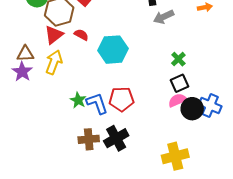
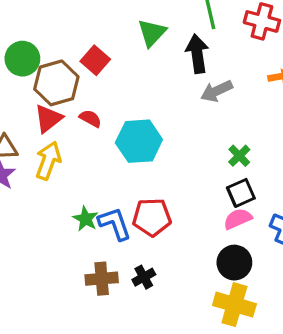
black circle: (192, 109) -> (234, 263), moved
black cross: (116, 138) -> (144, 277), size x0.6
yellow cross: (175, 156) -> (234, 305), turned 30

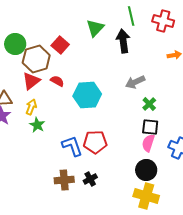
gray arrow: (217, 91) -> (135, 82), moved
yellow arrow: (48, 161) -> (31, 107), size x0.7
black square: (241, 193) -> (150, 127), turned 30
green star: (86, 219) -> (37, 125), moved
pink semicircle: (238, 219) -> (148, 143), turned -48

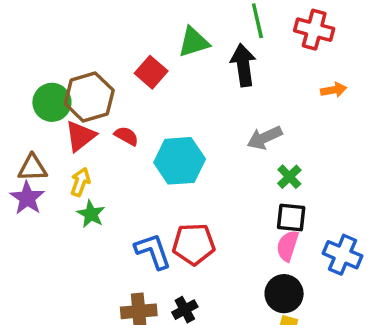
green triangle: (95, 28) -> (194, 42), turned 30
green circle: (15, 44) -> (52, 102), moved
red square: (60, 45) -> (151, 72), moved

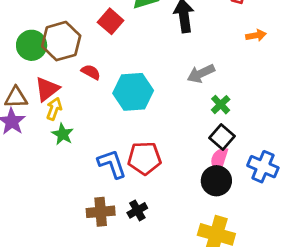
red triangle: (80, 136) -> (47, 89), moved
black square: (291, 217) -> (222, 137), turned 35
black circle: (284, 294) -> (216, 181), moved

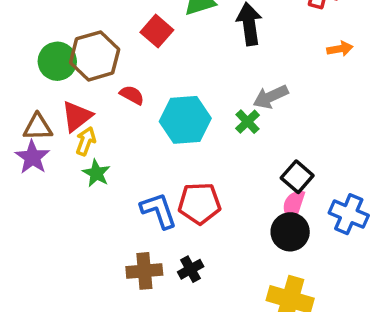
green cross: (221, 105) -> (247, 122), moved

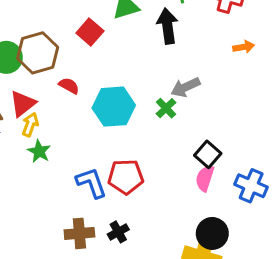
black circle: (290, 232) -> (212, 233), moved

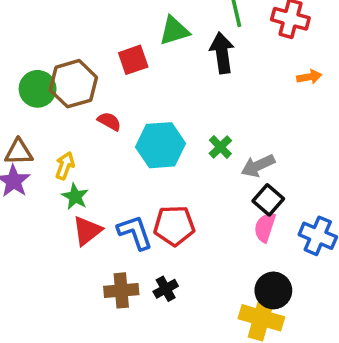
red square: (90, 32) -> (133, 60), turned 30
gray arrow: (185, 87) -> (258, 166), moved
red triangle: (23, 104) -> (87, 231), moved

